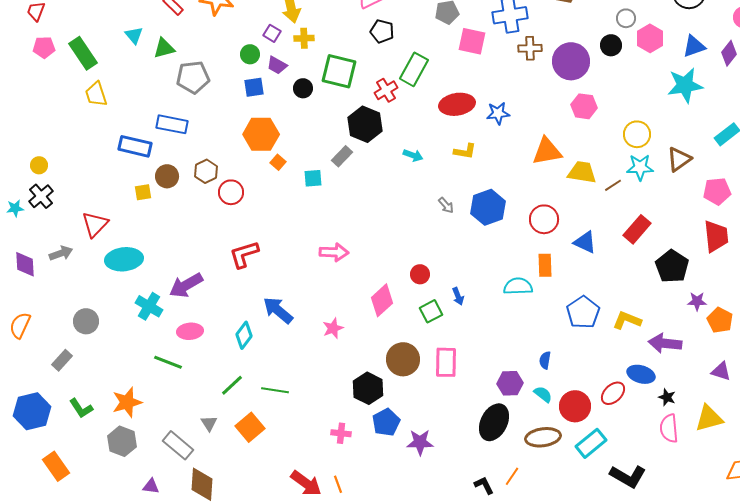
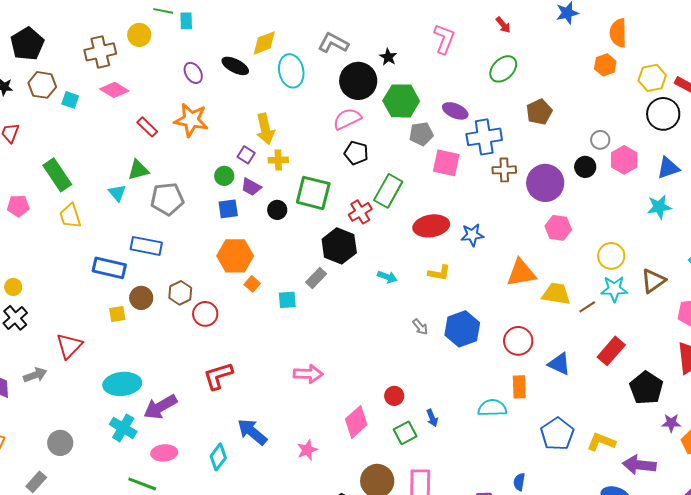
cyan triangle: (134, 35) -> (117, 193), moved
pink pentagon: (44, 47) -> (18, 206), moved
cyan star: (685, 85) -> (659, 207), size x0.7
cyan ellipse: (124, 259) -> (122, 384), moved

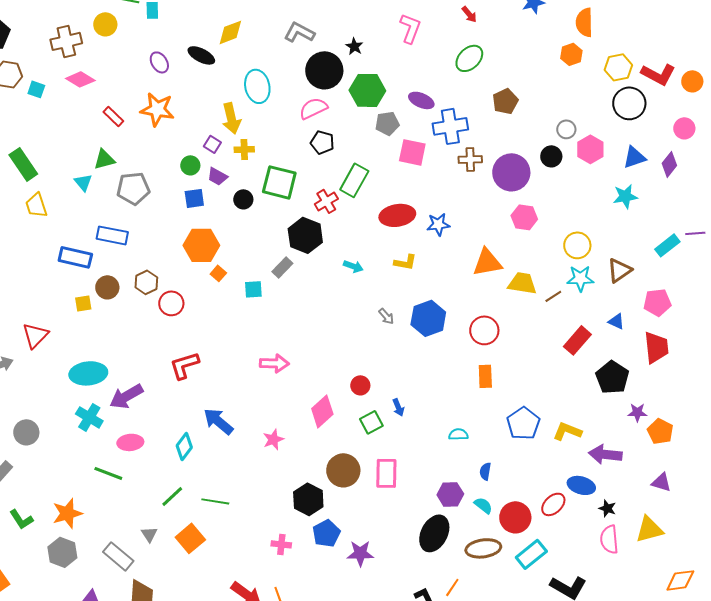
cyan ellipse: (291, 71) -> (257, 86), moved
blue triangle: (559, 364) -> (616, 321), moved, size x0.7
cyan semicircle: (492, 408) -> (458, 434), moved, size x0.7

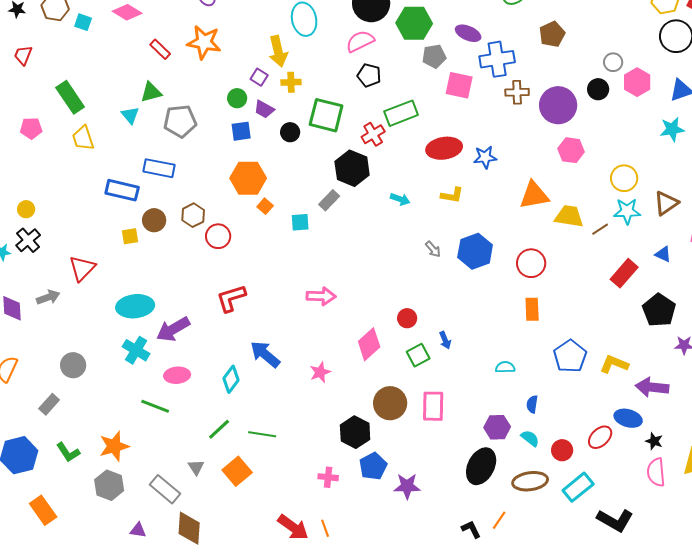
green rectangle: (354, 180) -> (401, 113), turned 40
red circle: (515, 517) -> (562, 450), size x0.7

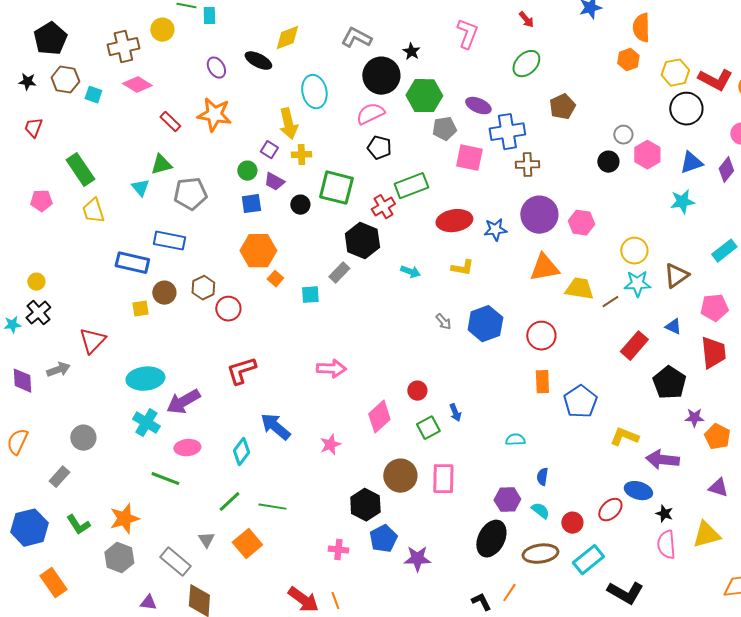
purple circle: (558, 105) -> (539, 215), moved
blue pentagon: (570, 356) -> (580, 402), moved

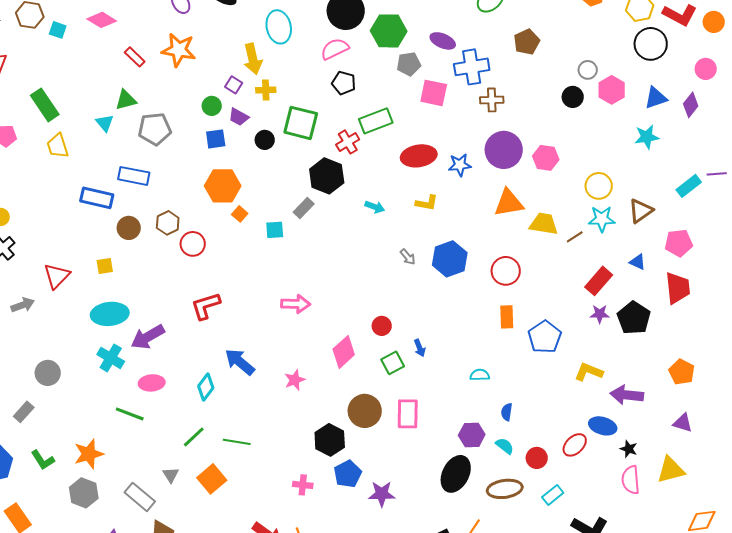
yellow square: (140, 309) -> (105, 266), moved
purple star: (694, 418) -> (600, 314), moved
cyan rectangle: (588, 560) -> (553, 495), size x0.7

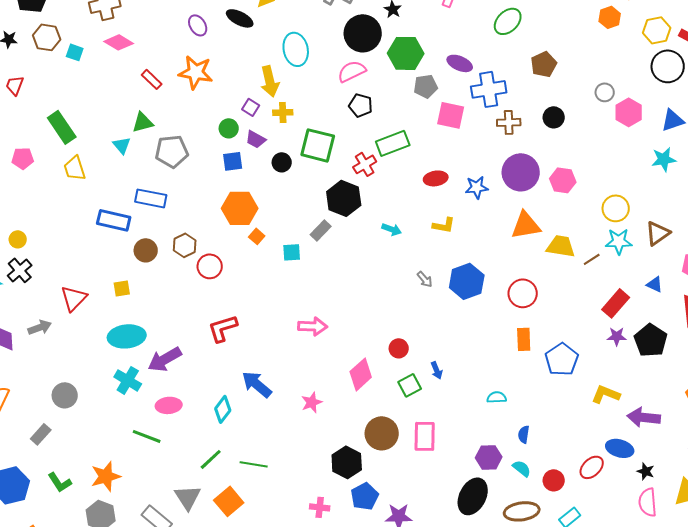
black circle: (573, 97) -> (554, 117), moved
red ellipse: (419, 156) -> (436, 178), size x0.7
gray triangle: (171, 475) -> (188, 497), size x1.6

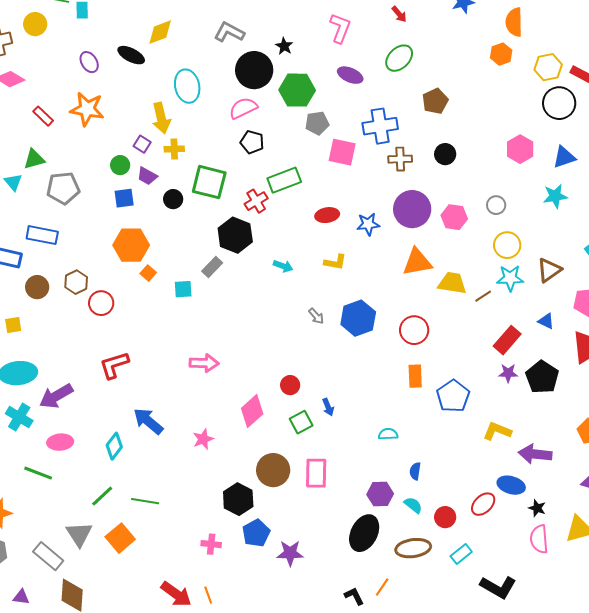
purple ellipse: (460, 63) -> (350, 75), moved
gray circle: (605, 92) -> (496, 205), moved

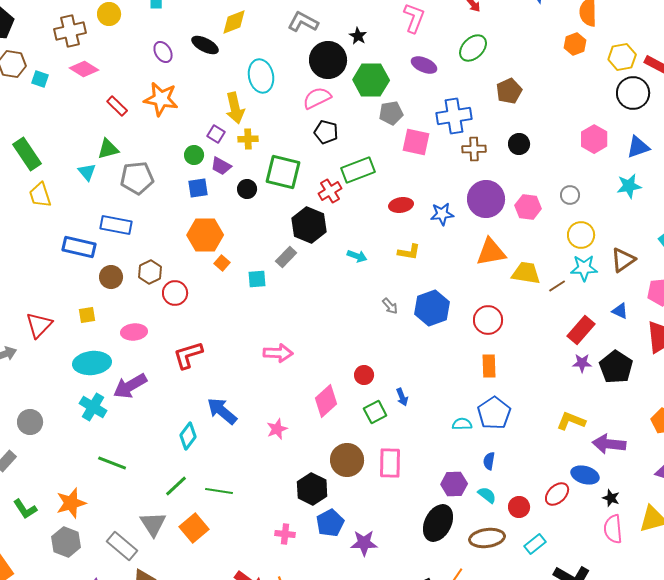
blue pentagon: (453, 396) -> (494, 413), moved
pink ellipse: (60, 442) -> (134, 332), moved

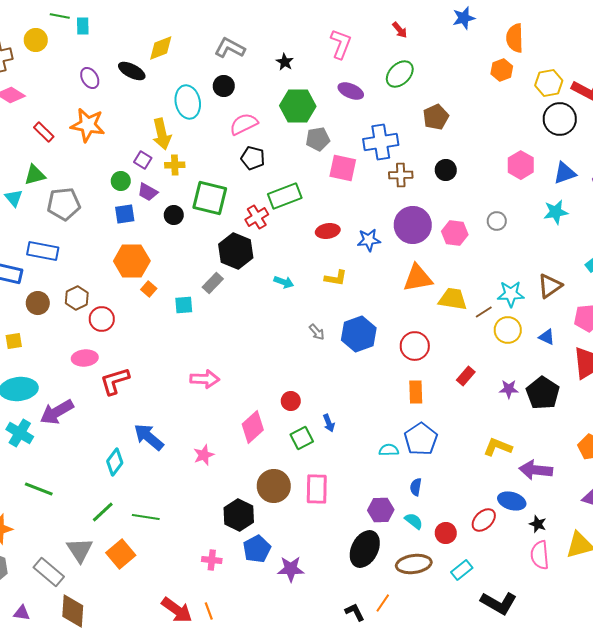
black circle: (328, 60) -> (224, 86), moved, size x0.6
yellow circle: (581, 235) -> (508, 330), moved
red rectangle: (581, 330) -> (466, 376), moved, size x0.7
pink ellipse: (134, 332) -> (85, 358), moved

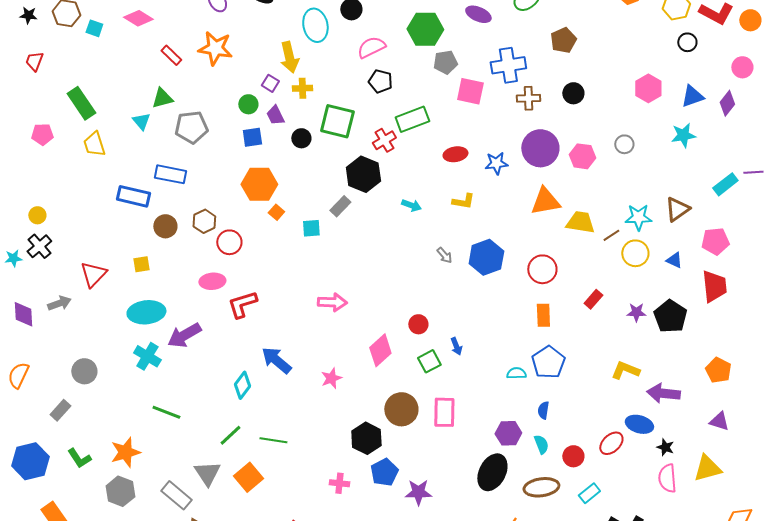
black circle: (560, 119) -> (687, 42), size x0.6
purple trapezoid: (148, 192) -> (275, 115), turned 35
cyan semicircle: (414, 521) -> (541, 444), turned 30

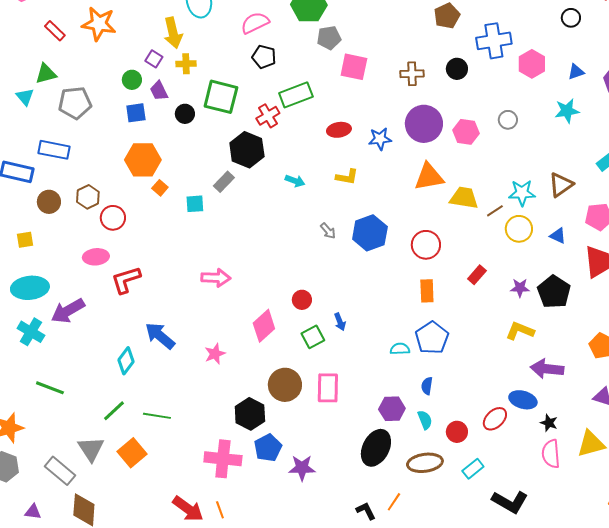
blue cross: (508, 65) -> (494, 41), moved
blue triangle: (692, 96) -> (576, 72), size x0.7
yellow L-shape: (625, 370) -> (520, 331), moved
pink cross: (339, 483) -> (223, 459), size x1.8

